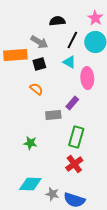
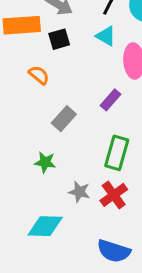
orange semicircle: (36, 89) -> (39, 75), moved
gray rectangle: (53, 115) -> (64, 119), moved, turned -42
gray star: (52, 194) -> (79, 192), moved

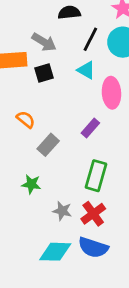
orange semicircle: (39, 75) -> (26, 119), moved
cyan diamond: (45, 226) -> (55, 252), moved
blue semicircle: (114, 251) -> (93, 247), moved

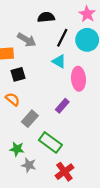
black square: (44, 73) -> (18, 74), moved
green rectangle: (96, 176) -> (50, 142), moved, turned -70
gray star: (62, 211) -> (29, 165), moved

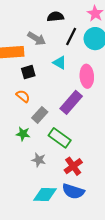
cyan triangle: (59, 61) -> (60, 63), moved
purple rectangle: (62, 106) -> (71, 102), size x1.6
green star: (17, 149) -> (23, 134), moved

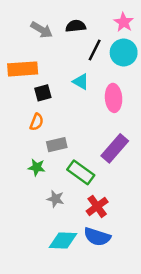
gray arrow: (37, 39) -> (42, 30), moved
orange semicircle: (23, 96) -> (37, 122), turned 72
purple rectangle: (71, 102) -> (115, 148), moved
gray rectangle: (40, 115) -> (57, 145), turned 35

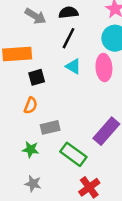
black line: (95, 50) -> (68, 38), moved
pink ellipse: (114, 98) -> (104, 68), moved
gray star: (56, 199) -> (33, 184), moved

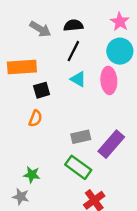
gray rectangle: (50, 127) -> (81, 137), moved
green star: (31, 149) -> (32, 175), moved
gray star: (33, 184) -> (21, 197), moved

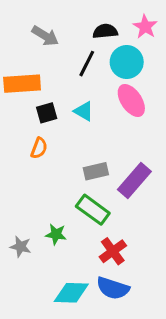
black semicircle: (73, 25) -> (105, 31), moved
cyan circle: (120, 51) -> (127, 62), moved
cyan triangle: (78, 79) -> (84, 111), moved
pink ellipse: (109, 80) -> (131, 100), turned -30
green star: (32, 175) -> (56, 234), moved

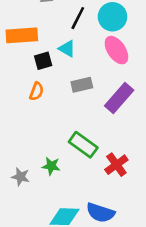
cyan triangle: (84, 111) -> (67, 49), moved
gray rectangle: (96, 171) -> (82, 85), moved
purple rectangle: (134, 180) -> (119, 98), moved
red cross: (113, 251) -> (116, 165), moved

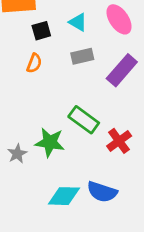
cyan triangle: (67, 49) -> (78, 22), moved
green star: (51, 166) -> (50, 142), size x1.5
gray star: (20, 177) -> (17, 154), turned 30

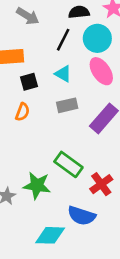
blue semicircle: (102, 192) -> (82, 216), moved

